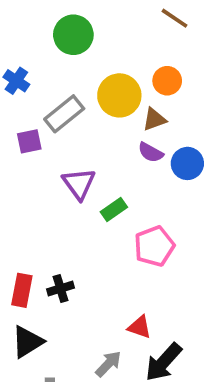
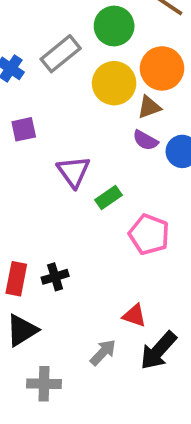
green circle: (73, 35) -> (114, 26), moved
orange circle: (167, 81) -> (162, 68), size x1.5
gray rectangle: (64, 114) -> (61, 54), moved
pink pentagon: (154, 246) -> (149, 234), turned -30

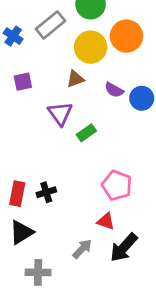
brown triangle: (149, 107) -> (75, 79), moved
pink pentagon: (149, 234) -> (117, 185), moved

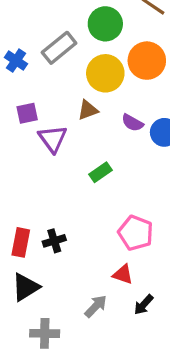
purple triangle: (60, 113) -> (53, 139), moved
black arrow: (124, 248) -> (144, 305), size x0.6

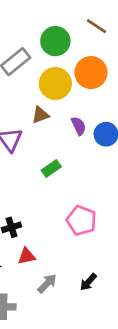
purple semicircle: (132, 123) -> (79, 126), turned -144
red triangle: (123, 274) -> (27, 256), moved, turned -30

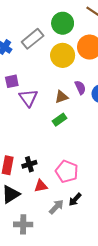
brown triangle: (40, 115) -> (62, 97), moved
pink pentagon: (81, 220) -> (67, 172), moved
black arrow: (88, 282) -> (75, 199), moved

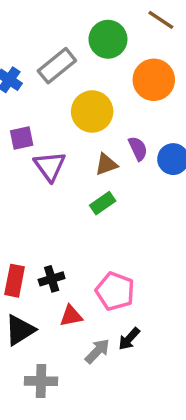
yellow circle: (63, 55) -> (92, 112), moved

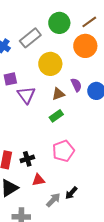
brown line: (161, 20) -> (89, 22), moved, turned -70
pink pentagon: (115, 291) -> (63, 151), moved, turned 30

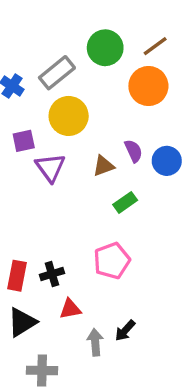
yellow circle: (50, 64) -> (69, 116), moved
green rectangle: (56, 116) -> (125, 202), moved
gray arrow: (53, 200) -> (95, 342), turned -49

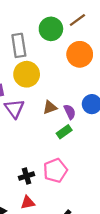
brown line: (155, 46) -> (77, 20), moved
gray rectangle: (57, 73) -> (19, 45), turned -60
purple semicircle: (133, 151) -> (70, 112), moved
black cross: (52, 274) -> (27, 176), moved

